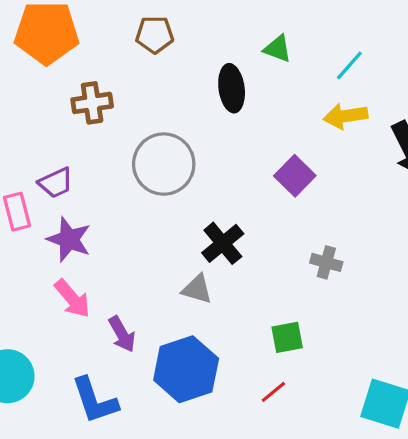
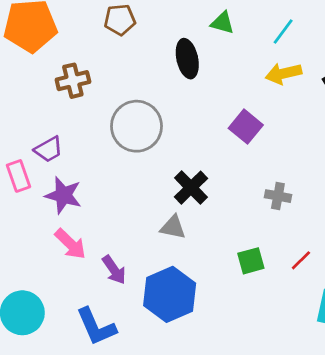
red line: (273, 392) -> (301, 260), moved

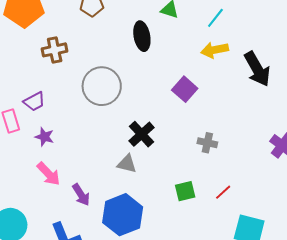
purple star: (63, 195) -> (44, 137), size x0.7

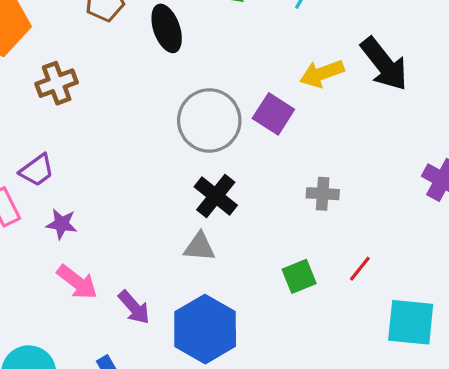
black ellipse: (142, 36) -> (167, 28), moved
yellow arrow: (215, 50) -> (322, 74), moved
gray circle: (102, 86) -> (209, 120), moved

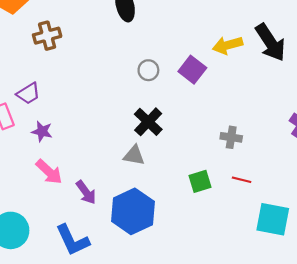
gray circle: (209, 120) -> (148, 70), size x0.5
gray cross: (323, 194) -> (231, 137), moved
red line: (360, 269) -> (242, 180), turned 60

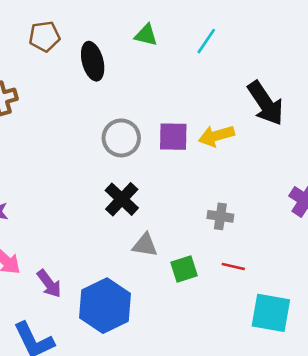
yellow arrow: (228, 45) -> (216, 136), moved
gray circle: (148, 70) -> (121, 138), size x1.5
purple square: (192, 70) -> (173, 137), turned -36
gray triangle: (134, 155) -> (145, 245), moved

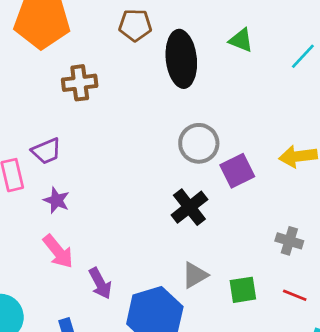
black ellipse: (93, 61) -> (181, 59), size x1.4
purple square: (173, 137) -> (237, 171), moved, turned -36
gray triangle: (145, 245) -> (195, 275), moved, turned -48

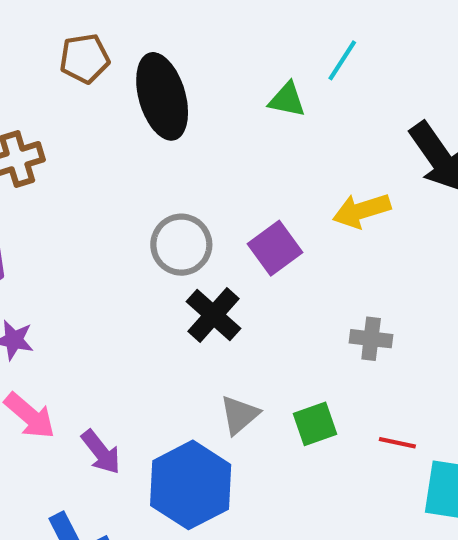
green triangle: (241, 40) -> (287, 100), moved
gray circle: (199, 143) -> (181, 245), moved
red line: (295, 295) -> (397, 443), moved

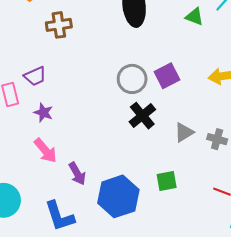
purple square: (275, 248) -> (167, 76), moved
gray triangle: (240, 415) -> (184, 132), moved
green square: (315, 424) -> (167, 181), moved

